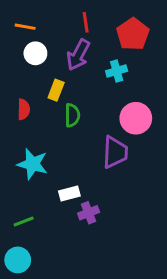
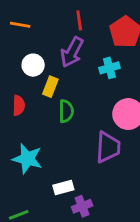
white circle: (35, 53) -> (33, 65), moved

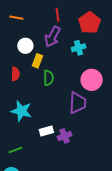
purple cross: (82, 206) -> (64, 136), moved

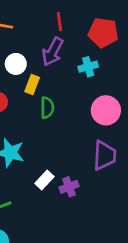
red pentagon: (90, 23) -> (103, 33), turned -30
purple trapezoid: (78, 103) -> (105, 155), moved
white rectangle: (46, 131) -> (44, 180), turned -32

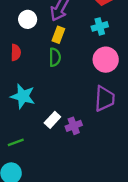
cyan cross: (88, 67) -> (100, 26), moved
yellow rectangle: (32, 84) -> (58, 35), moved

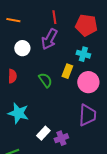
cyan cross: (100, 26) -> (83, 54), turned 32
yellow rectangle: (58, 35) -> (67, 71), moved
green semicircle: (55, 57) -> (45, 80), turned -35

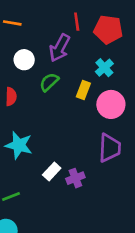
red line: (54, 17) -> (77, 22), moved
cyan cross: (83, 54) -> (104, 68), turned 32
green semicircle: (45, 80) -> (49, 82), moved, turned -98

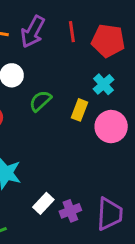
purple arrow: (60, 48) -> (33, 32), moved
purple trapezoid: (110, 148) -> (110, 214), moved

